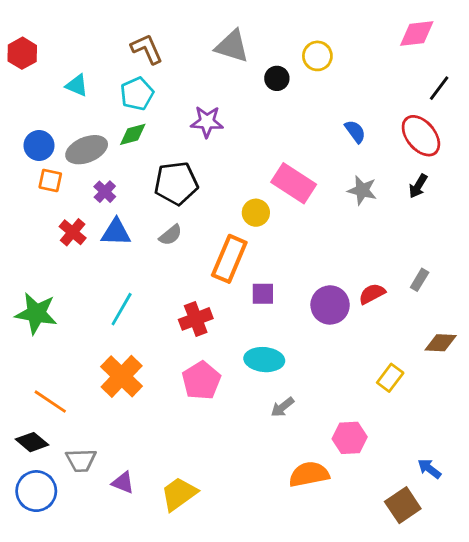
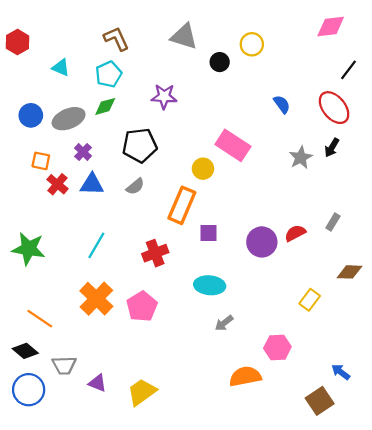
orange square: (50, 180) -> (41, 161), moved
gray star: (362, 190) -> (301, 158), moved, turned 30
pink pentagon: (201, 381) -> (142, 306), moved

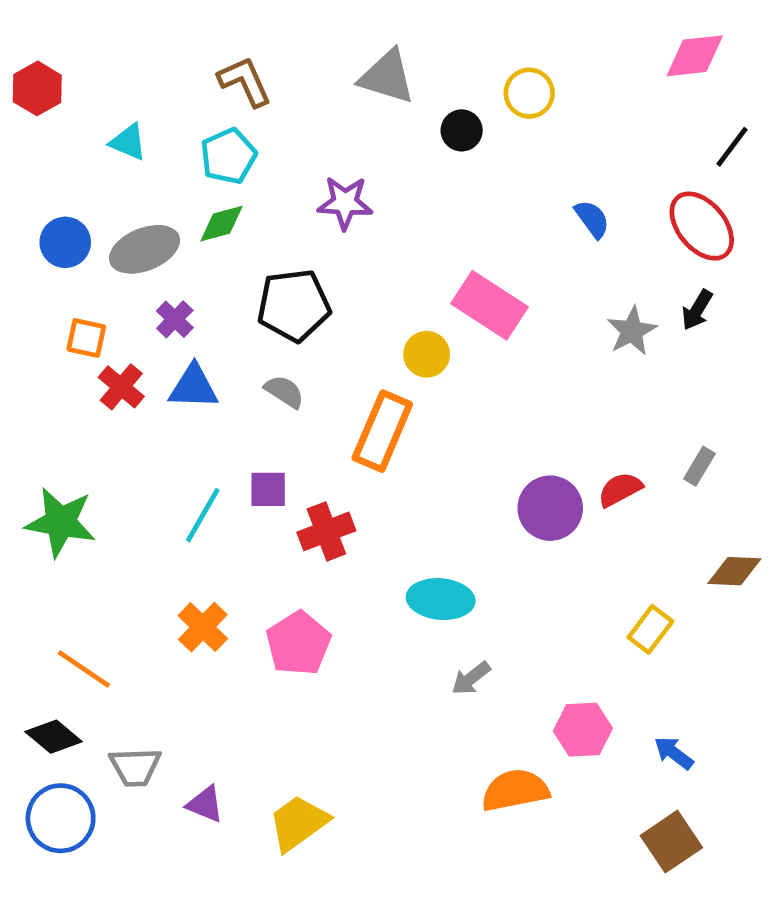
gray semicircle: (135, 186) -> (284, 392), turned -108
purple square: (209, 233) -> (268, 489), moved
orange cross: (96, 299) -> (203, 627), size x0.7
blue arrow: (341, 372) -> (674, 753), moved

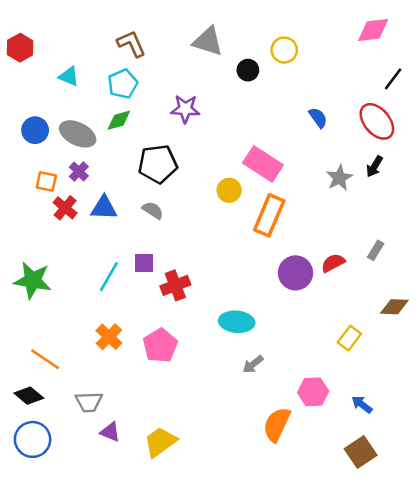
gray ellipse: (145, 249) -> (78, 134), turned 48
purple cross: (175, 319) -> (79, 171), moved
orange rectangle: (382, 431) -> (269, 215), moved
gray trapezoid: (135, 767) -> (89, 402), moved
orange semicircle: (515, 790) -> (277, 424), turned -54

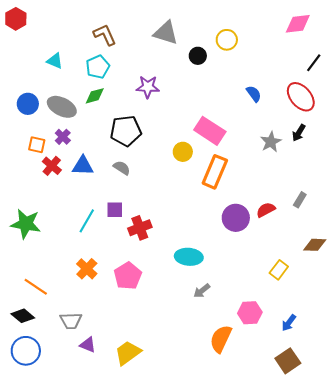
red hexagon: (20, 48) -> (16, 19), moved
blue arrow: (362, 404) -> (289, 323), turned -90

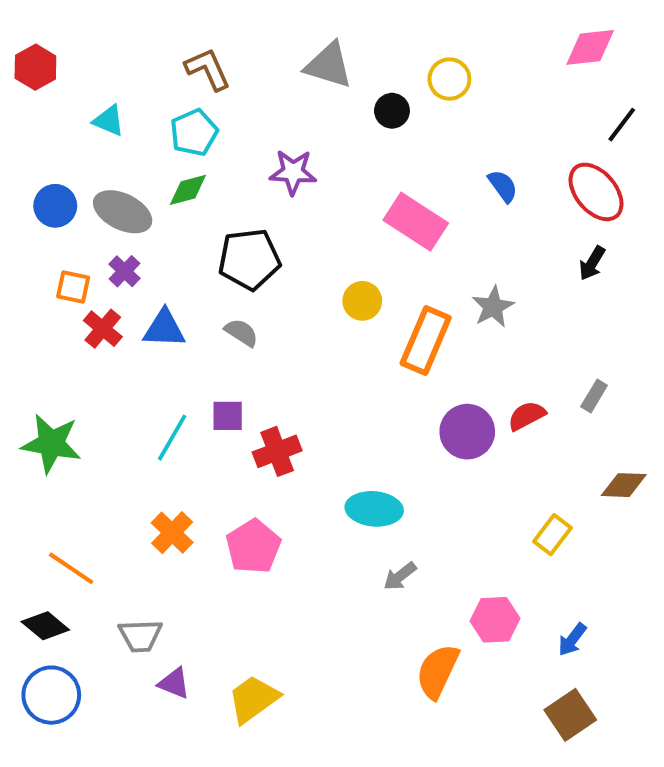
red hexagon: (16, 19) -> (35, 67), moved
pink rectangle: (210, 131) -> (416, 222), moved
gray star: (271, 142) -> (493, 307), moved

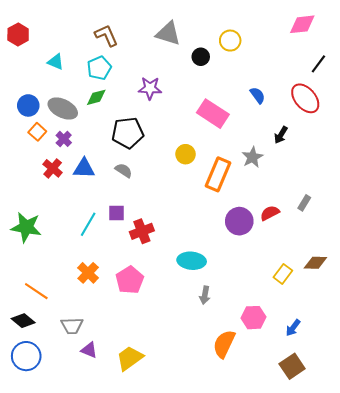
black arrow: (592, 263) -> (281, 135), moved
orange square: (73, 287) -> (37, 132), moved, turned 30
brown diamond: (624, 485) -> (315, 263), moved
gray arrow: (400, 576) -> (205, 295), turned -42

